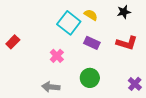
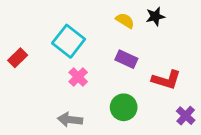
black star: (124, 12) -> (155, 16), moved
cyan square: (69, 23) -> (69, 41), moved
red L-shape: (127, 43) -> (166, 80), moved

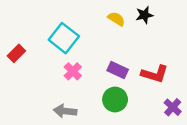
purple rectangle: (126, 59) -> (118, 70), moved

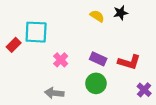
cyan square: (64, 38) -> (36, 32), moved, turned -35

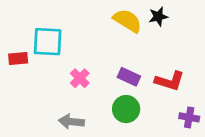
yellow semicircle: (97, 16) -> (127, 21), size x1.5
red rectangle: (14, 45) -> (18, 59), turned 40
purple cross: (144, 90) -> (189, 117), turned -32

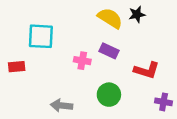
red rectangle: (18, 59) -> (17, 67), moved
purple rectangle: (129, 77) -> (109, 51), moved
pink cross: (80, 78) -> (82, 61), moved, turned -35

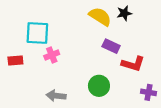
purple rectangle: (109, 51) -> (111, 46), moved
pink cross: (82, 61) -> (52, 55), moved, turned -32

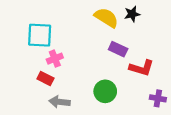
red rectangle: (15, 60) -> (45, 78), moved, turned 32

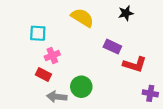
yellow semicircle: (106, 18) -> (82, 18), moved
cyan square: (40, 35) -> (38, 33), size x0.7
green circle: (105, 91) -> (81, 87), moved

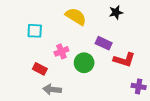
pink cross: (52, 56) -> (61, 51), moved
green circle: (81, 87) -> (84, 63), moved

